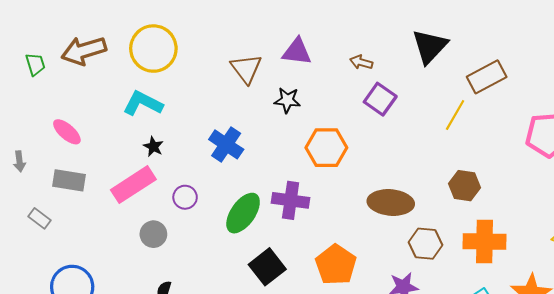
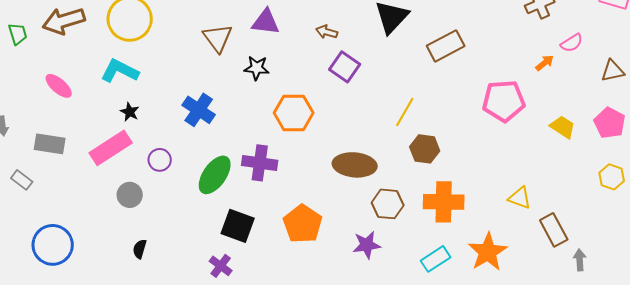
yellow line: (455, 115) -> (405, 112), moved
pink ellipse: (67, 132) -> (59, 86), moved
black square: (267, 267) -> (238, 226), turned -32

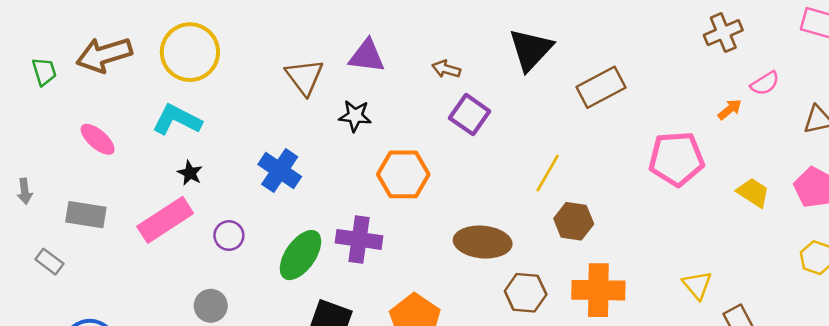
gray circle: (130, 195) -> (211, 306), moved
yellow triangle: (520, 198) -> (697, 285), turned 30

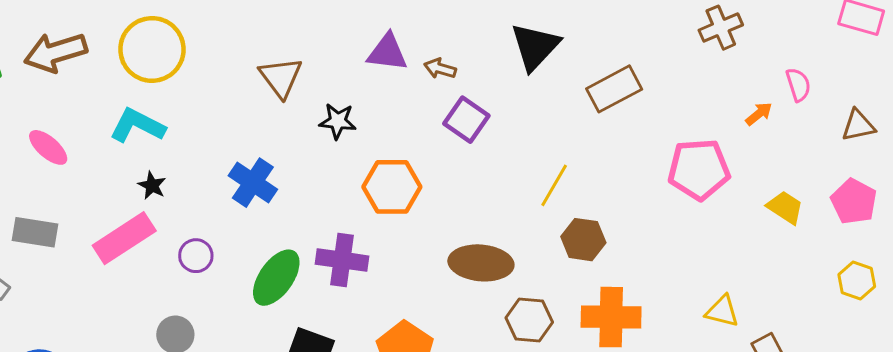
brown cross: (723, 33) -> (721, 28), moved
purple triangle: (367, 56) -> (387, 52), moved
pink semicircle: (765, 83) -> (798, 85), turned -76
yellow triangle: (697, 285) -> (722, 311), turned -36

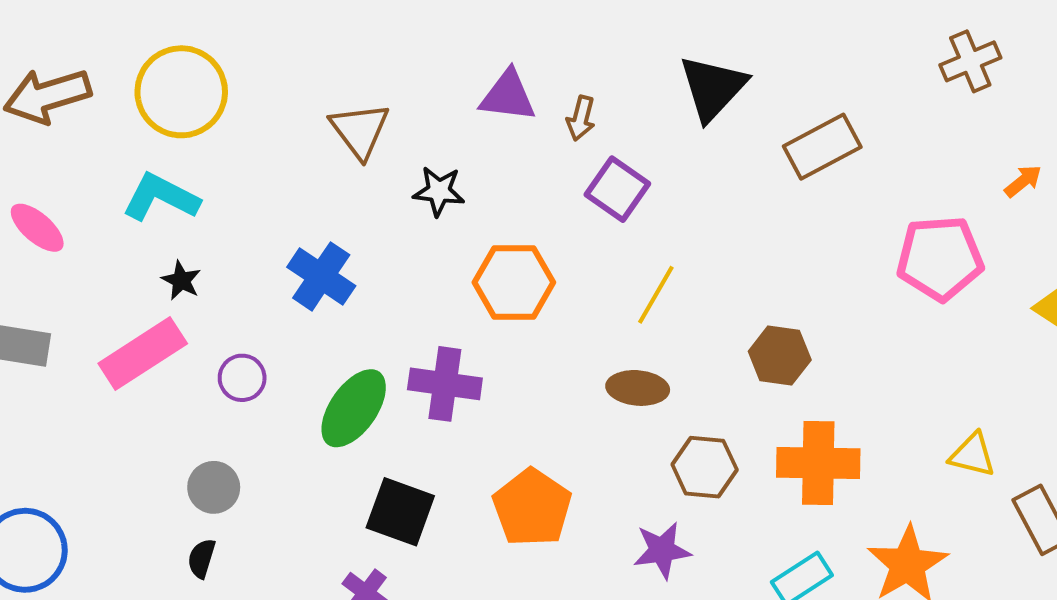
brown arrow: (440, 68) -> (581, 118), turned -92
yellow line: (554, 185) -> (656, 295), moved
brown ellipse: (481, 263) -> (638, 388), size x0.7

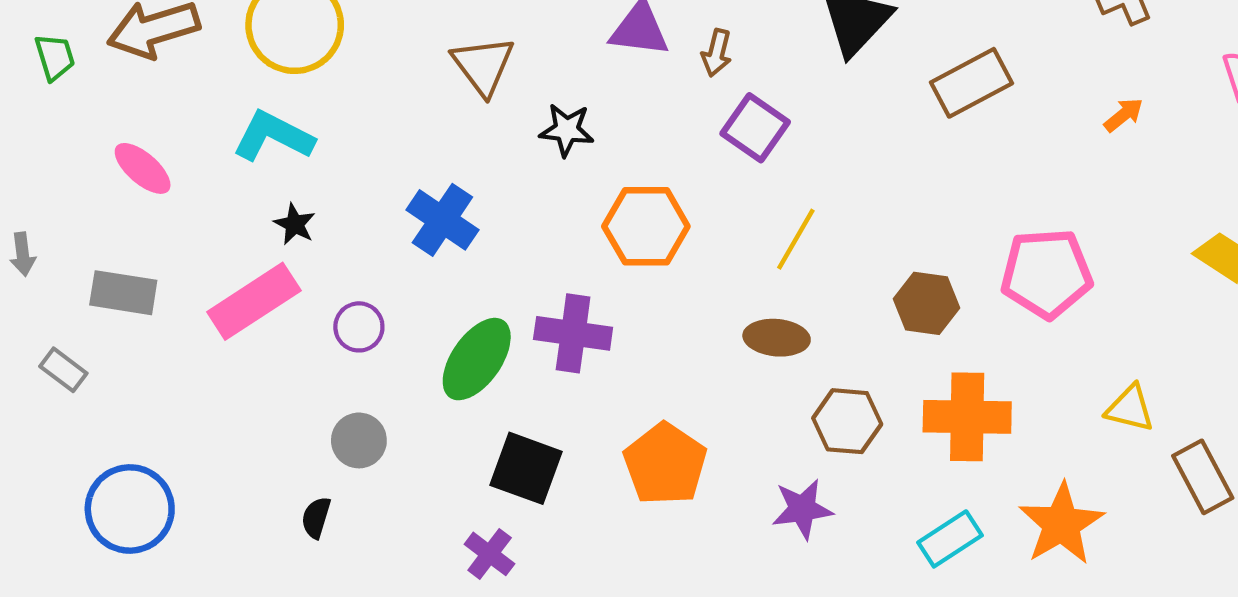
orange arrow: (1023, 181) -> (1124, 115), moved
pink pentagon: (940, 258) -> (1046, 273), moved
gray circle: (214, 487) -> (359, 440), moved

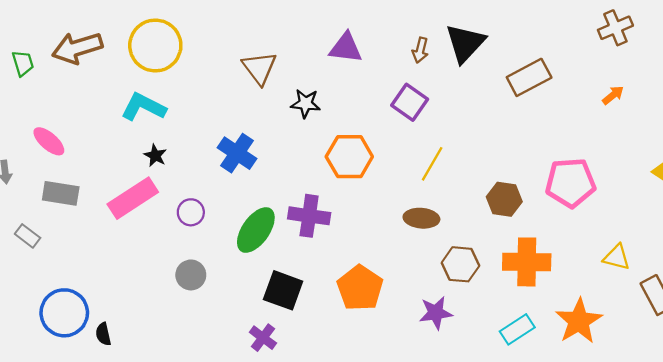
brown arrow: (717, 53) -> (420, 50), moved
pink ellipse: (143, 168) -> (49, 141), moved
black semicircle: (316, 518) -> (103, 334), moved, turned -30

